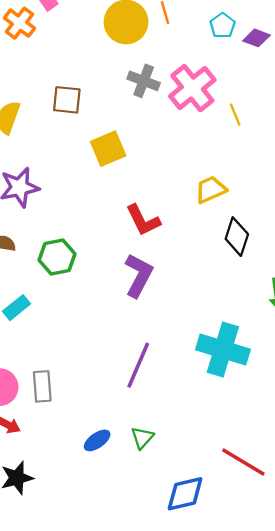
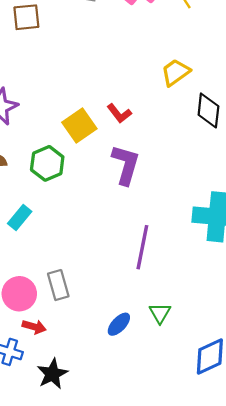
yellow square: (108, 149) -> (79, 125), moved
red L-shape: (143, 220) -> (119, 113), size x0.7

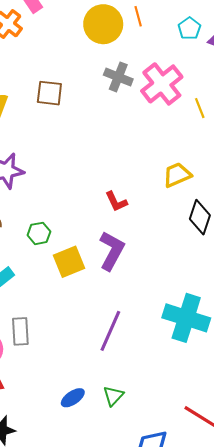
yellow square: (79, 125) -> (69, 262), moved
green hexagon: (47, 163) -> (39, 233), size x0.7
gray rectangle: (58, 285) -> (20, 331), moved

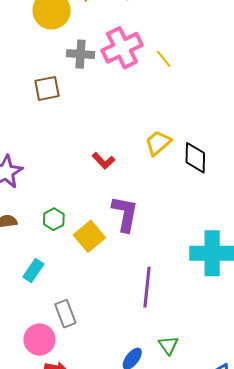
pink cross: (162, 84) -> (122, 48), turned 30
brown square: (49, 93) -> (47, 88), moved
yellow trapezoid: (177, 175) -> (158, 143), moved
red L-shape: (116, 202) -> (103, 161), moved

